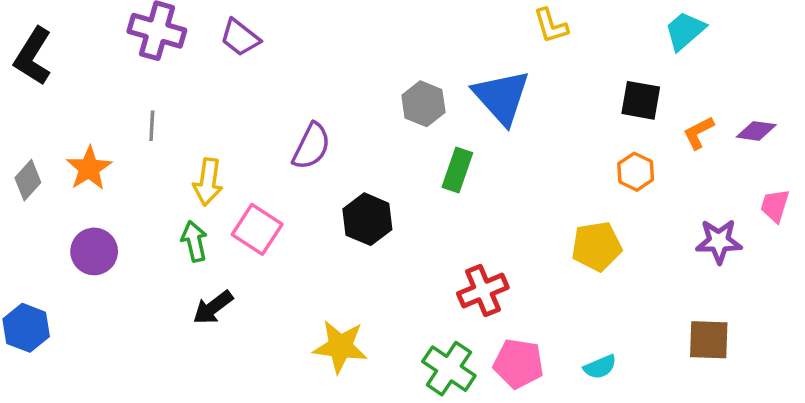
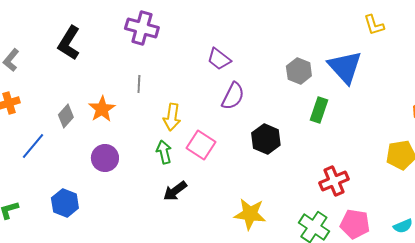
purple trapezoid: (240, 38) -> (219, 59), moved

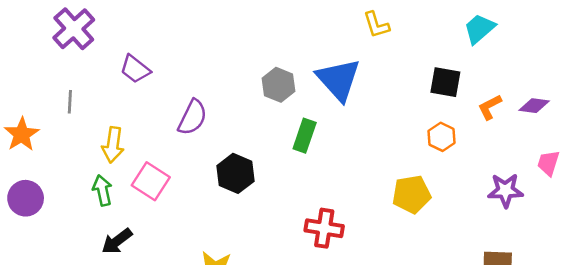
purple cross: (142, 28) -> (74, 29), turned 32
purple trapezoid: (219, 59) -> (135, 69), moved
red cross: (334, 181) -> (324, 228), turned 32

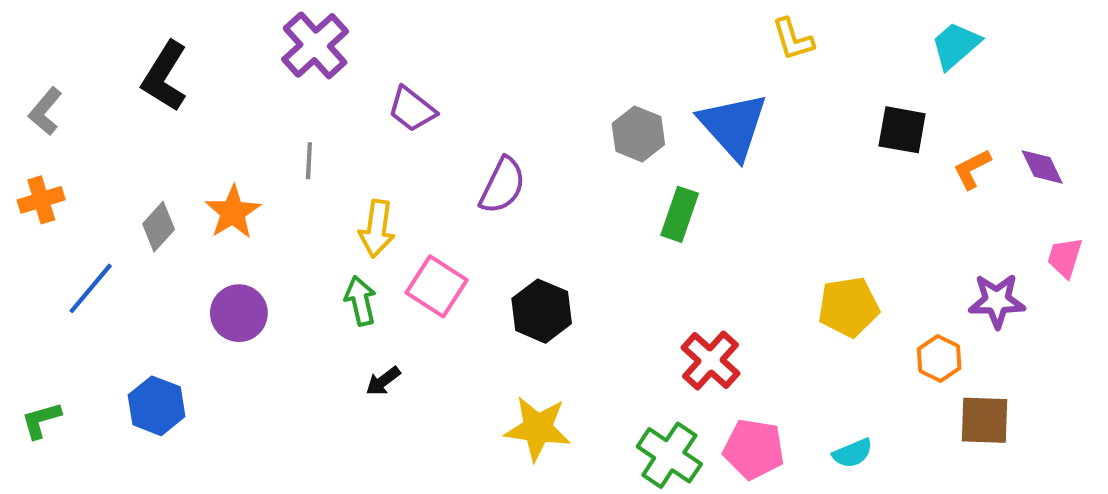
purple diamond: (534, 106) -> (1042, 167), turned 56
orange hexagon: (442, 137) -> (939, 358), moved
black hexagon: (235, 173) -> (542, 311), moved
red cross: (324, 228) -> (711, 360), turned 33
black arrow: (117, 241) -> (383, 381), size x0.7

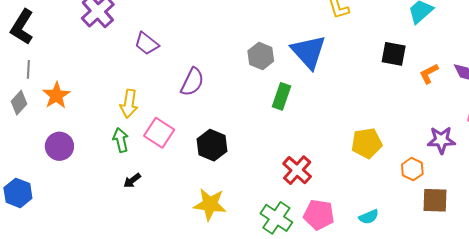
gray line: (309, 161) -> (28, 69), moved

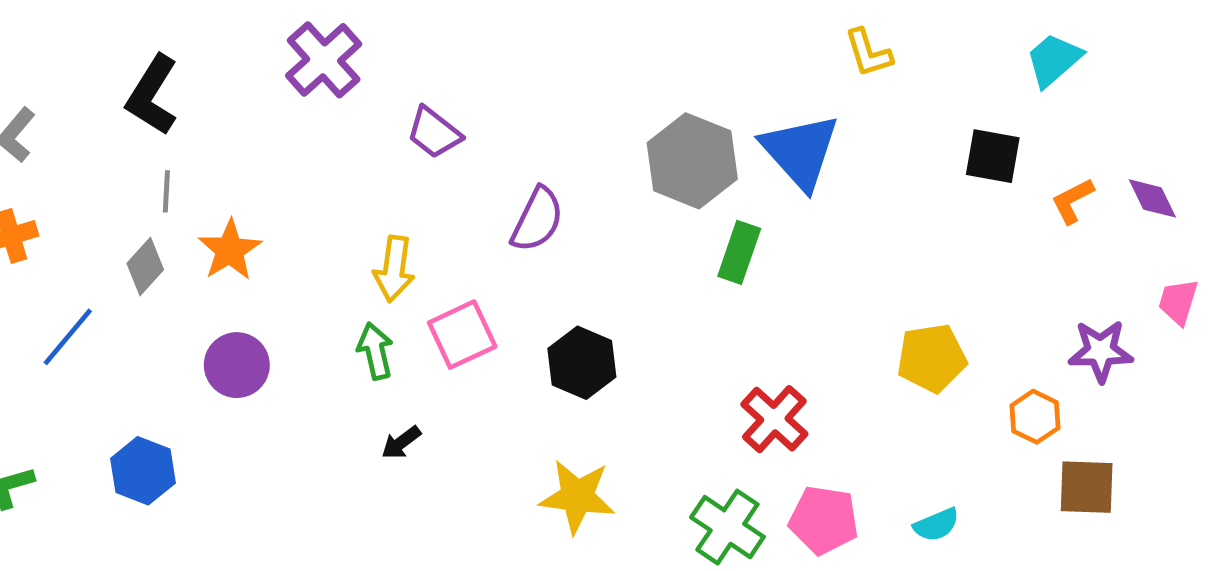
gray hexagon: (261, 56) -> (692, 161), size x1.5
pink square: (159, 133) -> (462, 335), turned 32

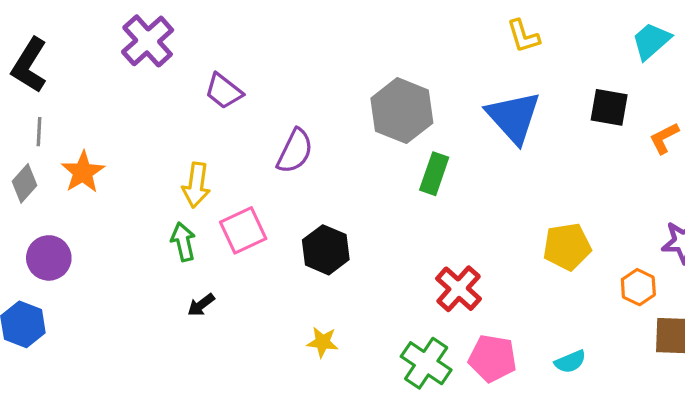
blue triangle: (800, 151) -> (514, 117), moved
purple circle: (237, 365) -> (49, 258), moved
yellow star: (577, 497) -> (322, 342), size x0.6

